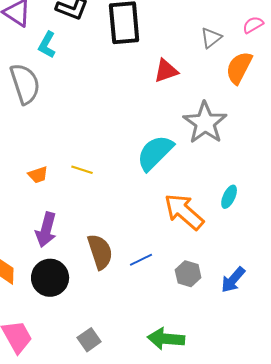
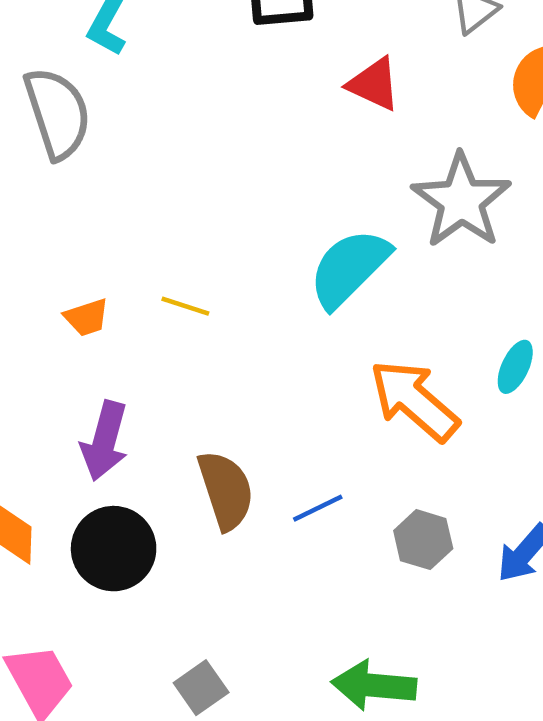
red triangle: (166, 71) -> (374, 84), turned 44

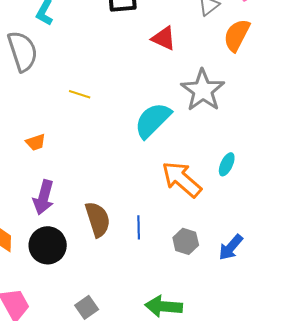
yellow line: (185, 306) -> (80, 94), moved
blue line: (318, 508) -> (139, 227), turned -65

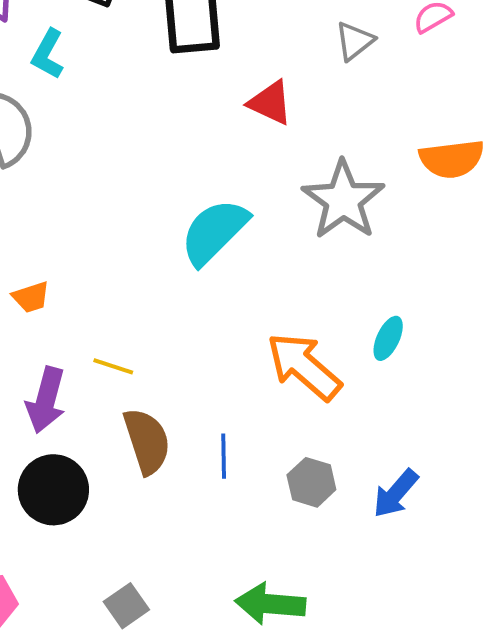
orange semicircle: (237, 35) -> (452, 159), moved, turned -124
yellow line: (80, 94) -> (113, 366), moved
cyan semicircle: (153, 120) -> (214, 232), moved

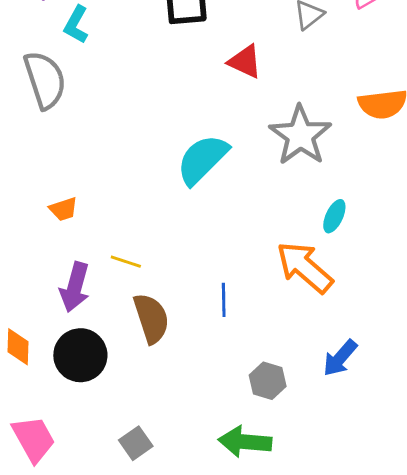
cyan ellipse: (388, 338) -> (334, 216), moved
orange arrow: (304, 366) -> (305, 267), moved
blue line: (224, 456) -> (224, 300), moved
gray hexagon: (311, 482) -> (268, 381), moved

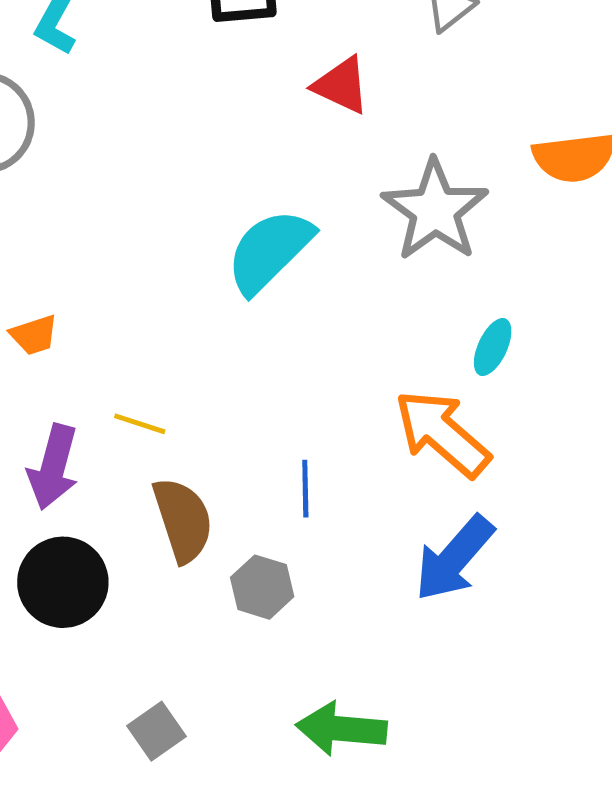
blue arrow: (340, 358) -> (454, 558), moved, size x1.4
gray hexagon: (268, 381) -> (262, 587), moved

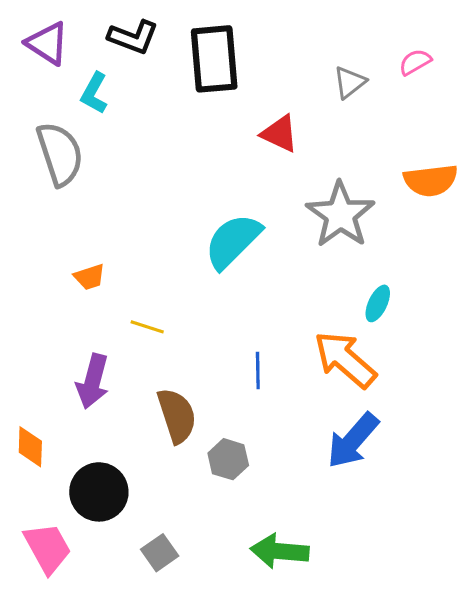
orange trapezoid: (34, 335) -> (90, 277), moved
yellow line: (140, 424) -> (147, 327), moved
blue line: (305, 489) -> (258, 370), moved
black circle: (63, 582) -> (99, 492), moved

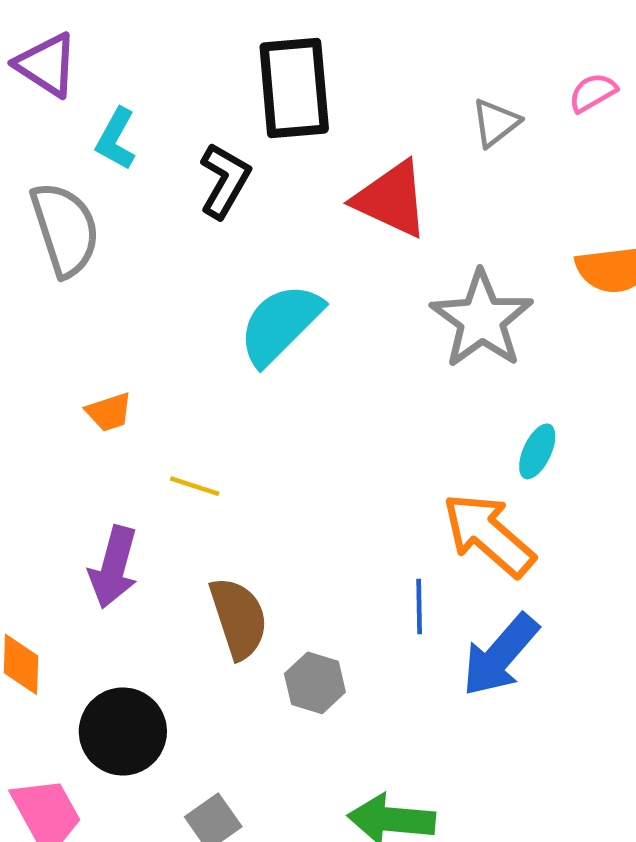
black L-shape: (133, 37) -> (225, 181), moved, turned -81
red triangle: (280, 134) -> (391, 199), size x1.4
cyan semicircle: (233, 241) -> (280, 324), moved
blue line: (258, 370) -> (419, 606), moved

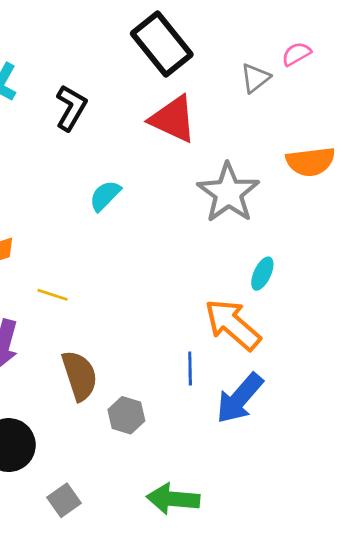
black rectangle: (294, 88) -> (162, 44), moved, turned -34
gray triangle: (496, 123) -> (255, 78), moved
cyan semicircle: (280, 324) -> (105, 196), size x0.6

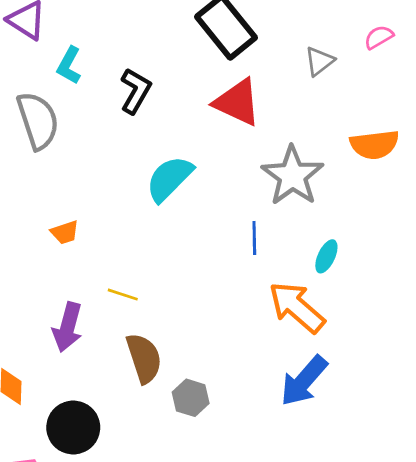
pink semicircle: (296, 54) -> (379, 37), moved
cyan semicircle: (105, 196) -> (169, 179), size x1.5
yellow line: (53, 295) -> (123, 295), moved
blue line: (190, 369) -> (254, 238), moved

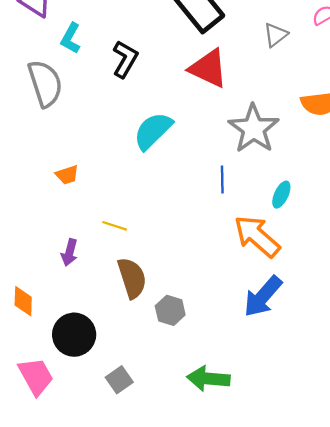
purple arrow: (68, 327) -> (69, 252), size x0.7

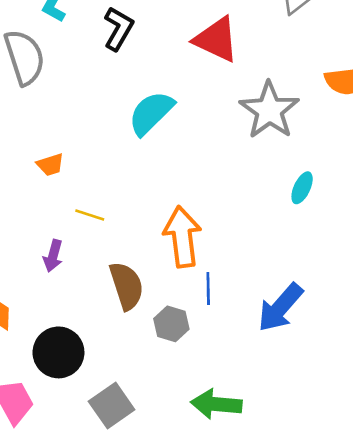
blue line: (222, 180) -> (208, 288), moved
yellow line: (115, 226) -> (90, 215), moved
orange arrow: (257, 236) -> (182, 237), moved, turned 42
gray square: (119, 380) -> (112, 406), size x1.4

